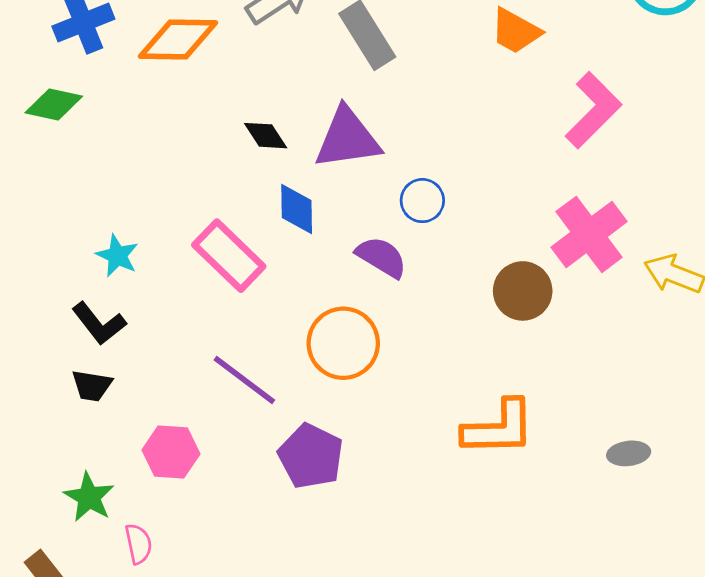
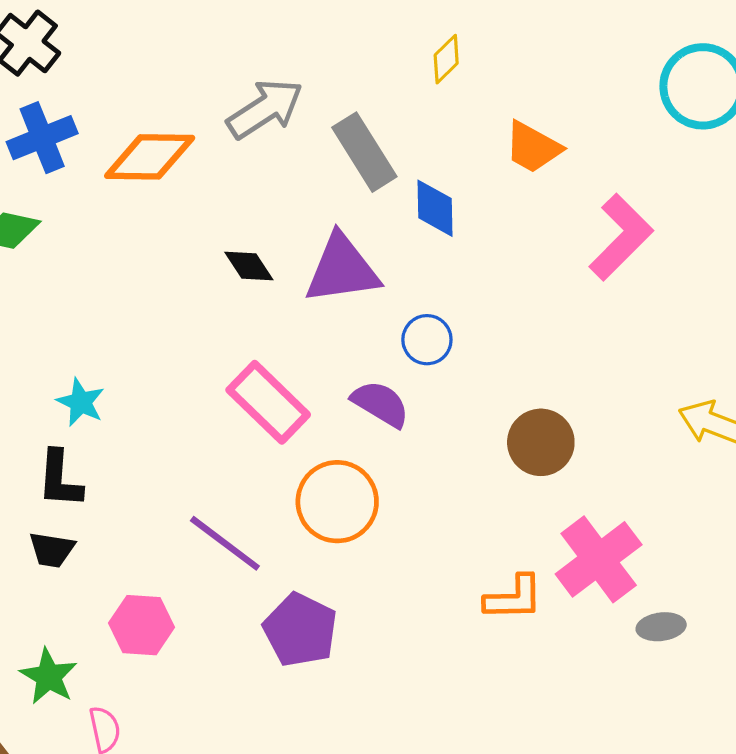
blue diamond: (297, 209) -> (435, 208), moved
pink cross: (589, 234) -> (599, 559), moved
pink rectangle: (229, 256) -> (268, 402), moved
black L-shape: (99, 323) -> (60, 479), turned 42
orange L-shape: (499, 428) -> (514, 598), size x0.7

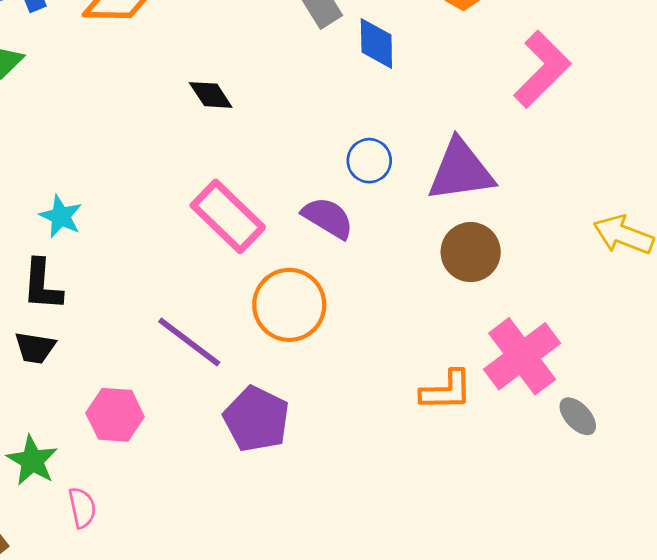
purple triangle: (342, 269) -> (461, 171), moved
gray ellipse: (661, 627) -> (578, 416), turned 54

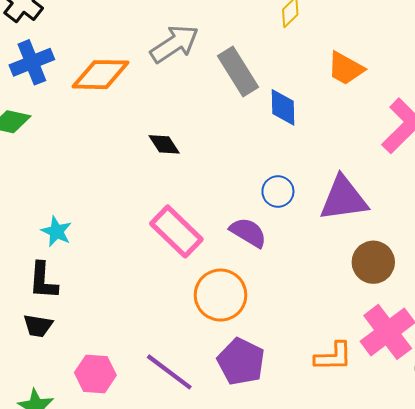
brown circle: (471, 252) -> (373, 262), moved
purple line: (189, 342) -> (169, 372), moved
purple pentagon: (256, 419) -> (241, 362), moved

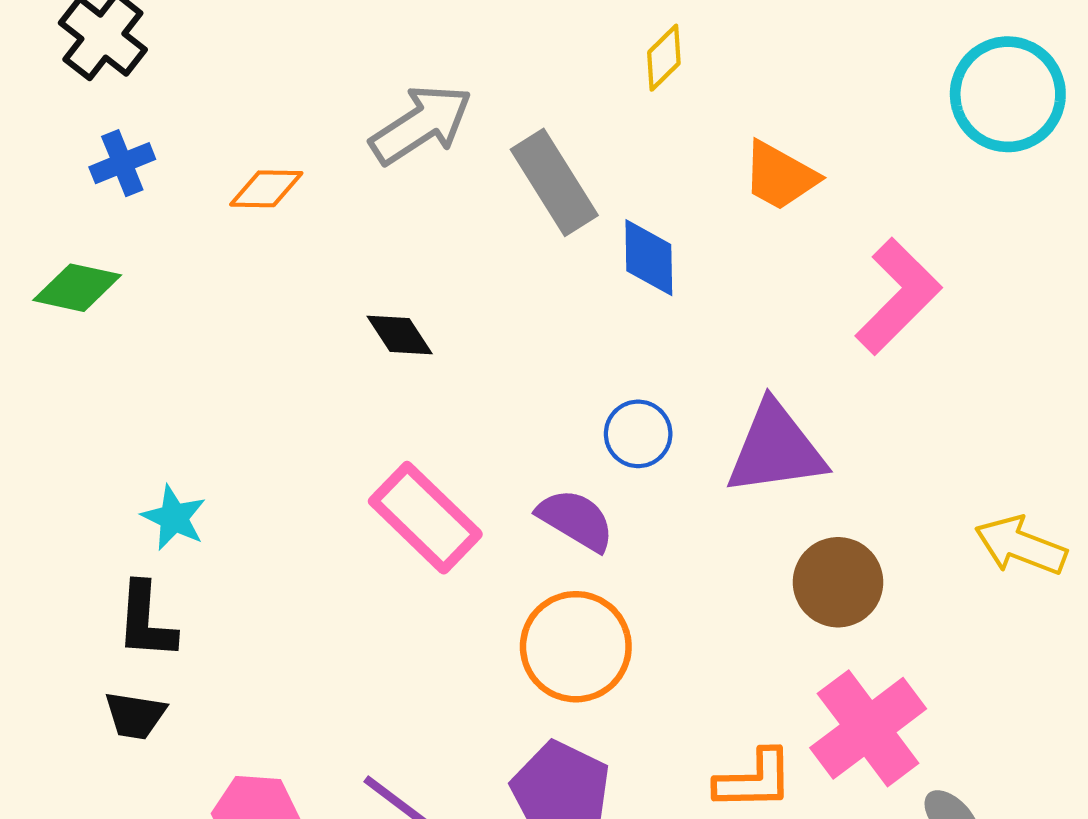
blue cross: (32, 62) -> (122, 163), size x0.7
orange diamond: (101, 75) -> (266, 189), size x0.6
orange circle: (221, 295) -> (576, 647), moved

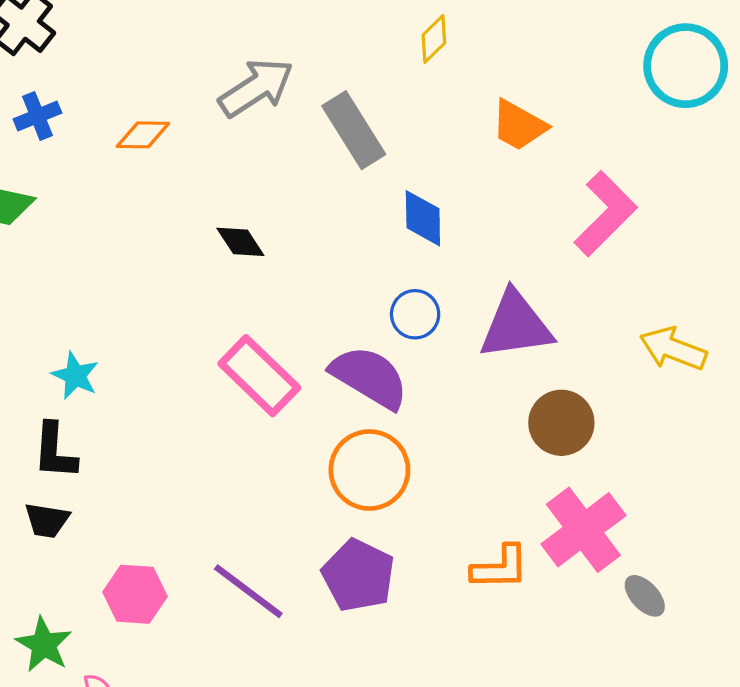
blue diamond: (649, 258) -> (423, 218), moved
purple semicircle: (576, 520) -> (369, 377), size x1.4
yellow arrow: (1021, 546) -> (673, 349), moved

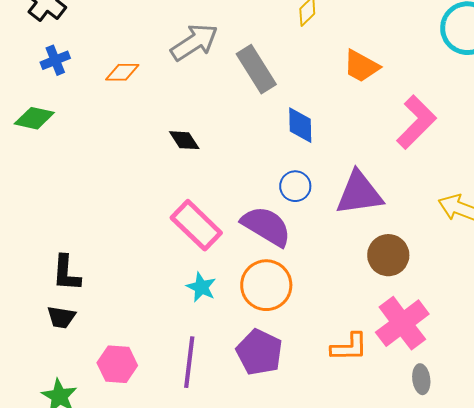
cyan star: (75, 376) -> (201, 287), moved
purple line: (248, 591) -> (189, 362), turned 60
gray ellipse: (645, 596) -> (421, 379), moved, turned 36

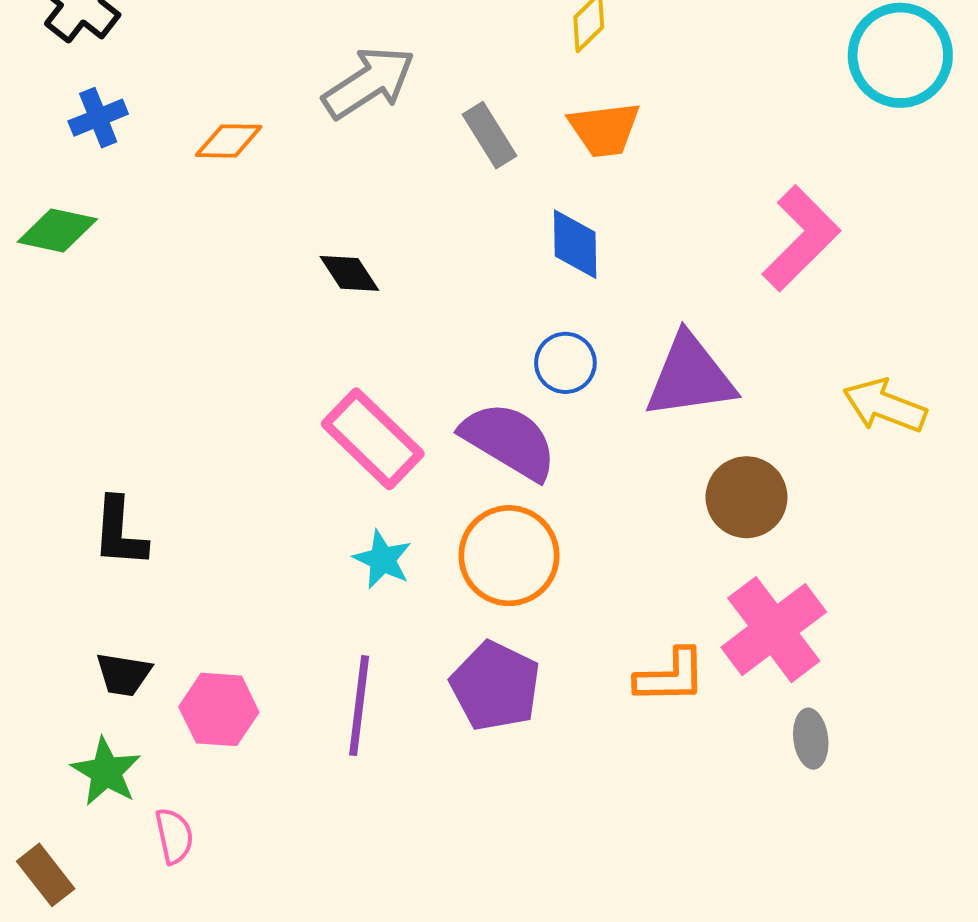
orange trapezoid: (361, 66) -> (604, 129), moved, turned -36
gray rectangle: (256, 69) -> (490, 135), size x0.7
black trapezoid: (61, 317) -> (124, 674), moved

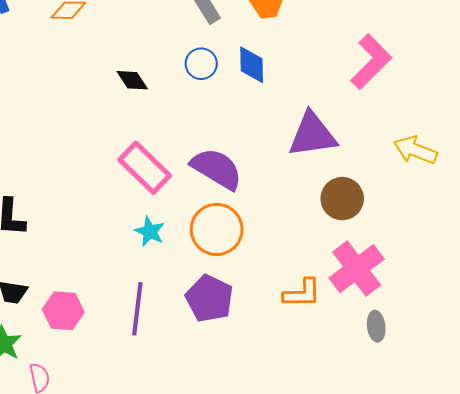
blue circle: (565, 363) -> (201, 64), moved

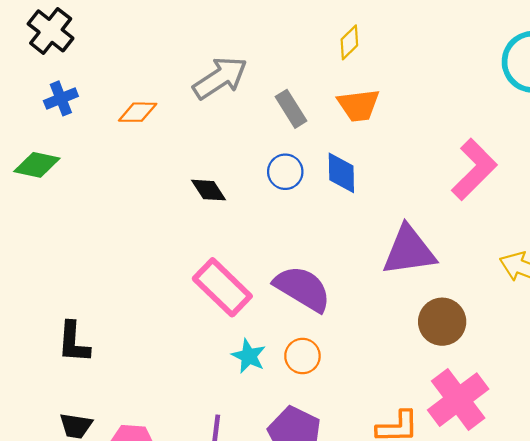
orange circle: (217, 229) -> (302, 356), size x0.6
cyan star: (150, 232) -> (249, 356), moved

